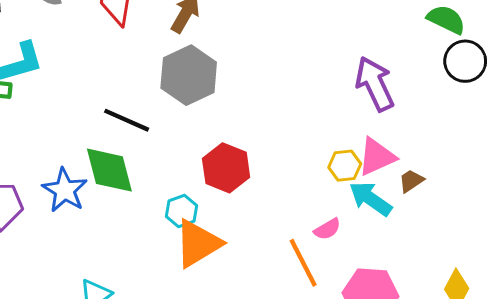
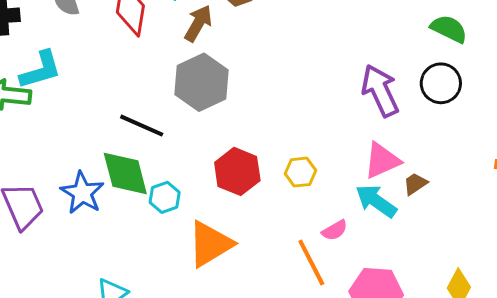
black circle: (465, 61) -> (441, 83), moved
yellow hexagon: (345, 166) -> (300, 172), moved
cyan hexagon: (181, 211) -> (165, 197), moved

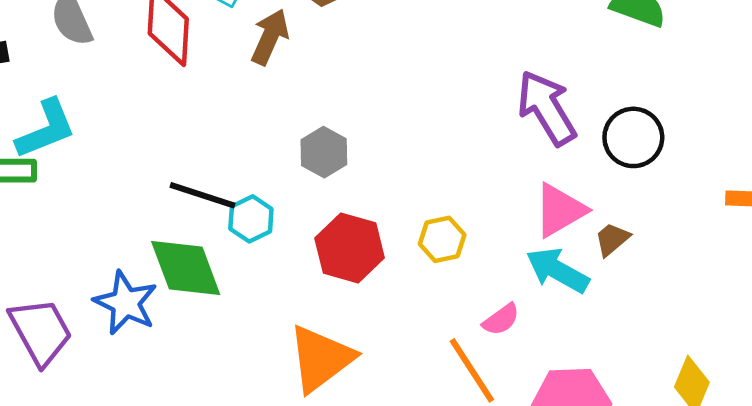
gray hexagon: (201, 82) -> (324, 152), moved, size x0.6
black circle: (441, 83) -> (633, 137), moved
cyan hexagon: (165, 197) -> (251, 219), moved

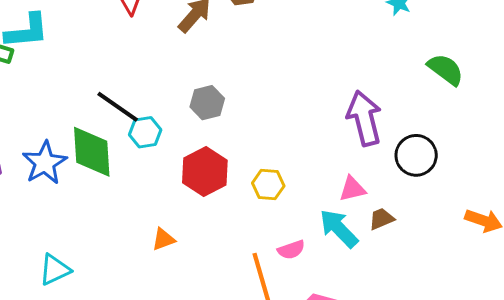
pink triangle: (560, 210) -> (352, 189), size x0.7
orange triangle: (321, 358) -> (163, 239), size x0.5

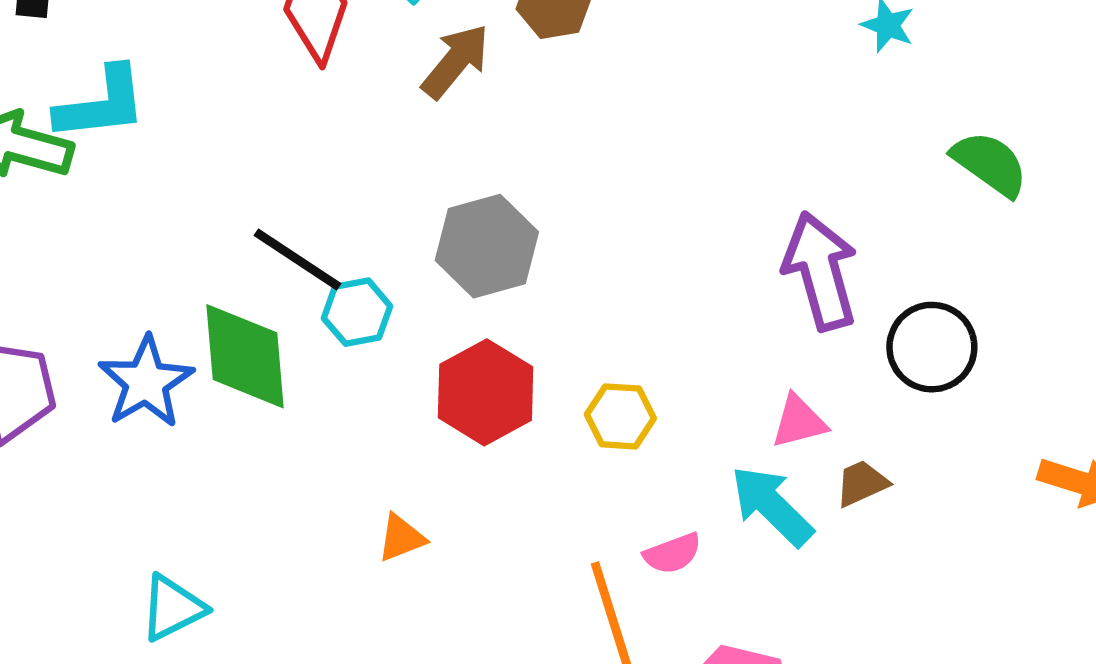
gray hexagon: (207, 103) -> (487, 246), size x1.4

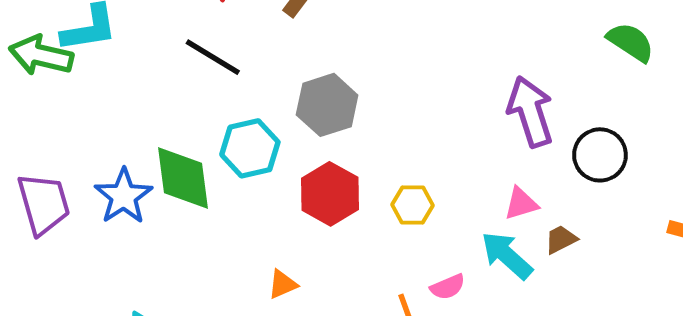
black line: (298, 260) -> (213, 57), moved
cyan hexagon: (357, 312) -> (250, 148), size x1.4

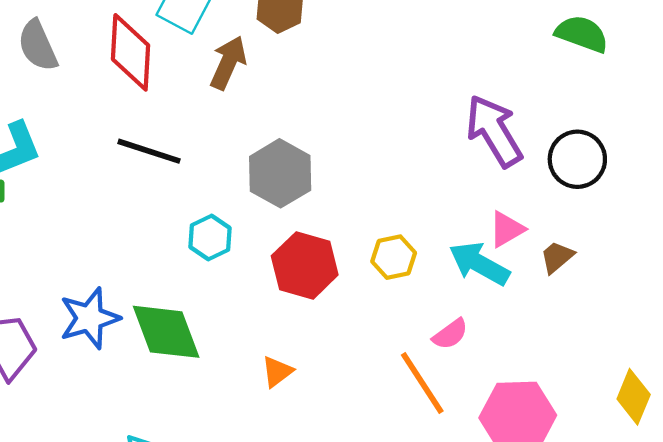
cyan hexagon: (250, 148) -> (210, 237), size x0.7
green diamond: (183, 178) -> (166, 332), moved
blue star: (123, 196) -> (90, 318), turned 30
cyan arrow: (507, 255) -> (479, 264), moved

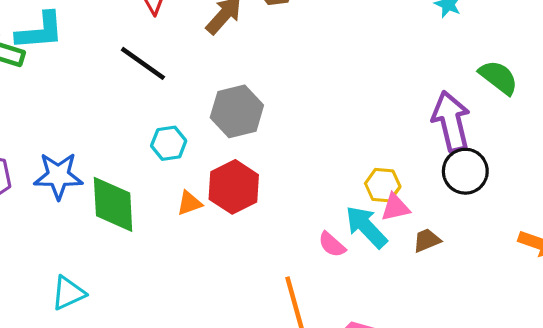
purple arrow: (494, 131) -> (451, 121), moved
yellow hexagon: (394, 257) -> (383, 185), moved
pink semicircle: (450, 334) -> (332, 245), moved, turned 60
orange triangle: (277, 372) -> (189, 203), moved

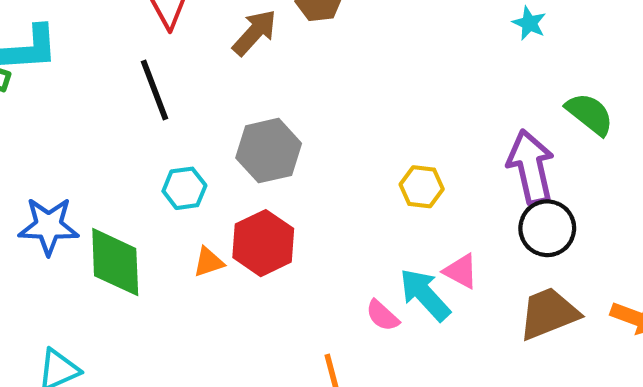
black line: (143, 63) -> (154, 90), turned 33
yellow hexagon: (383, 185) -> (422, 187), moved
pink triangle: (395, 207) -> (461, 271), turned 40
brown trapezoid: (427, 240) -> (549, 314), moved, size x1.8

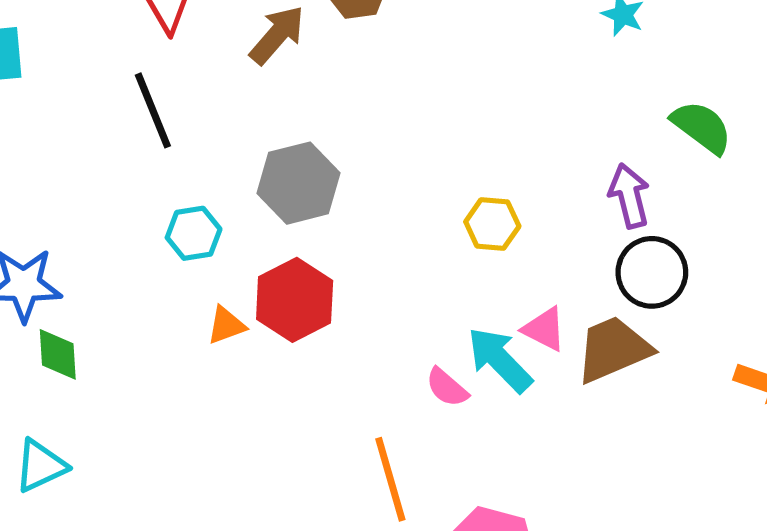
purple arrow: (531, 167) -> (629, 196), size x0.7
green diamond: (115, 262) -> (58, 354), moved, size x0.6
brown trapezoid: (549, 314) -> (613, 349), moved

